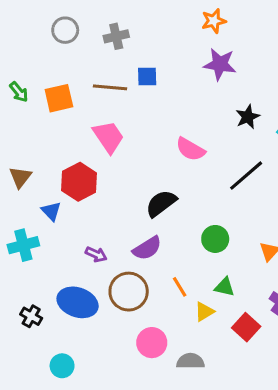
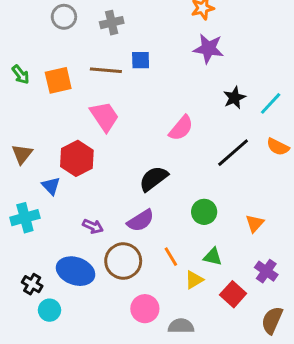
pink semicircle: (190, 149) -> (181, 128), turned -80
cyan circle: (62, 366) -> (50, 310), moved

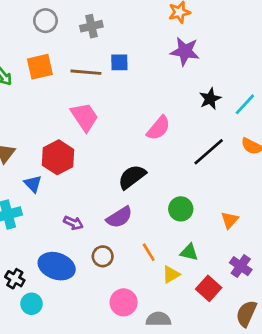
orange square: (58, 80) -> (40, 67), moved
brown circle: (123, 261) -> (103, 256), size x0.6

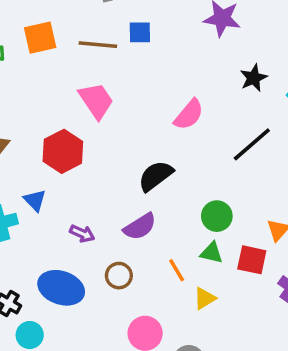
blue triangle: (33, 184) -> (35, 200), moved
green triangle: (189, 252) -> (212, 253), moved
red square: (209, 288) -> (252, 260), moved, turned -30

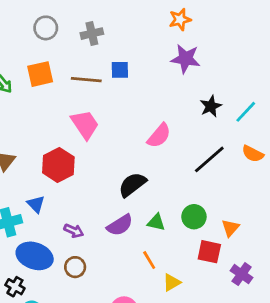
green circle: (217, 216) -> (194, 217), moved
green triangle: (212, 253) -> (156, 222), moved
brown circle: (119, 276) -> (75, 267), moved
blue ellipse: (61, 288) -> (35, 256), moved

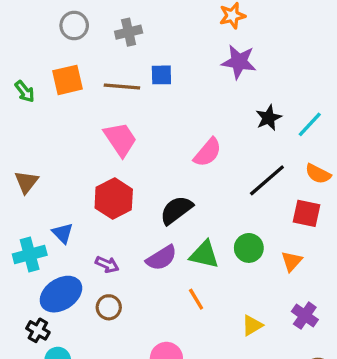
red hexagon: (58, 165) -> (114, 199), moved
green triangle: (156, 222) -> (204, 255), size x1.4
red square: (209, 252) -> (306, 213), moved
blue ellipse: (35, 256) -> (61, 294), turned -52
yellow triangle: (172, 282) -> (252, 325), moved

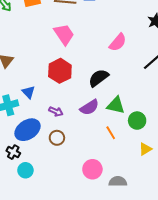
green circle: (249, 248) -> (137, 121), moved

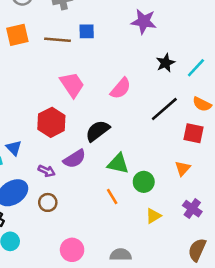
pink trapezoid: (64, 34) -> (72, 85), moved
purple semicircle: (89, 107) -> (74, 159), moved
pink circle: (92, 169) -> (72, 250), moved

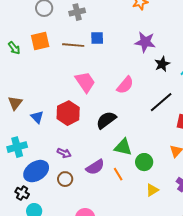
purple star: (144, 22) -> (145, 42), moved
blue triangle: (14, 148) -> (37, 117), moved
purple semicircle: (74, 159) -> (95, 167), moved

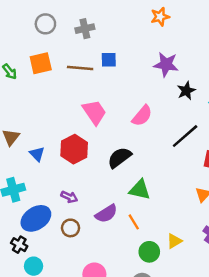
green circle: (144, 162) -> (149, 252), moved

